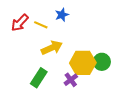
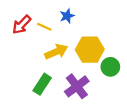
yellow hexagon: (83, 63) -> (90, 50), moved
purple cross: (71, 80) -> (77, 86), size x1.6

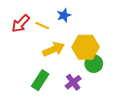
green circle: (110, 67) -> (94, 64), moved
purple cross: (77, 86) -> (73, 82), size x0.7

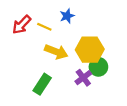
yellow arrow: (54, 49) -> (56, 52), turned 45
purple cross: (73, 82) -> (83, 78), moved

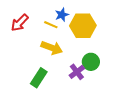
yellow line: (44, 27) -> (51, 25), moved
yellow hexagon: (90, 50) -> (83, 26), moved

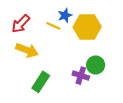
yellow arrow: (52, 48) -> (27, 50), moved
purple cross: (77, 72) -> (81, 76), turned -35

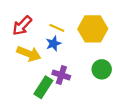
blue star: (65, 15) -> (53, 44), moved
purple cross: (81, 76) -> (61, 75), moved

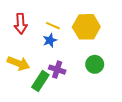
red arrow: (22, 26) -> (21, 24), turned -48
yellow arrow: (29, 54) -> (19, 63), moved

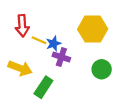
yellow line: (53, 26) -> (39, 40), moved
purple cross: (57, 70) -> (61, 57), moved

